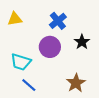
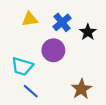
yellow triangle: (15, 19) -> (30, 19), moved
black star: (82, 42) -> (88, 32), moved

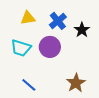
cyan trapezoid: (22, 66) -> (21, 48), moved

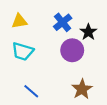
yellow triangle: (28, 18) -> (19, 21), moved
purple circle: (50, 47) -> (72, 50), moved

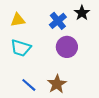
black star: (88, 32) -> (82, 13), moved
brown star: (82, 89) -> (57, 84), moved

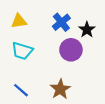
black star: (82, 13) -> (87, 30), moved
blue line: (29, 85) -> (21, 90), moved

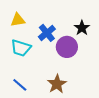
blue cross: (61, 22) -> (47, 33), moved

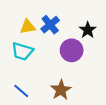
yellow triangle: (18, 20) -> (28, 27), moved
blue cross: (47, 33) -> (50, 25), moved

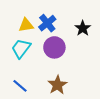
purple circle: (72, 50) -> (54, 47), moved
cyan trapezoid: (22, 51) -> (21, 48), turned 110

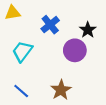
yellow triangle: (26, 25) -> (13, 13), moved
purple circle: (54, 47) -> (75, 50), moved

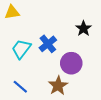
blue cross: (50, 25) -> (48, 44), moved
purple circle: (75, 50) -> (71, 63), moved

